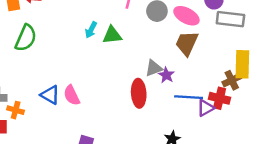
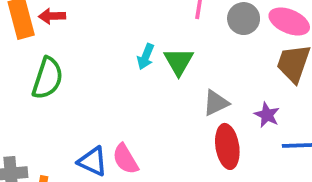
green triangle: (112, 35) -> (179, 62), turned -48
gray triangle: (154, 68) -> (216, 103), moved

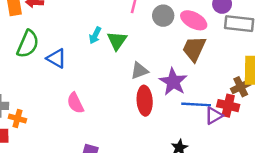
purple star: (267, 115) -> (173, 82), size x1.6
blue triangle: (93, 161) -> (56, 58), moved

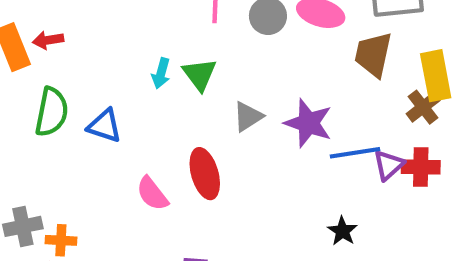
brown trapezoid: (194, 49) -> (373, 55), moved
red ellipse: (145, 101) -> (205, 174), moved
red cross: (228, 106) -> (421, 167), moved

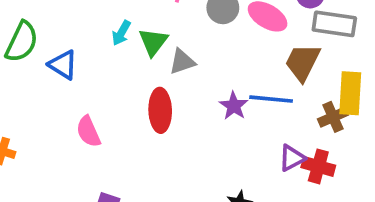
gray triangle: (248, 117) -> (182, 62), moved
purple star: (308, 123) -> (234, 106), size x0.7
blue line: (355, 153) -> (271, 99), moved
red ellipse: (205, 174) -> (160, 110), moved

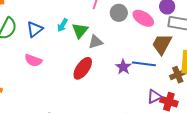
blue triangle: (63, 65) -> (35, 29), moved, turned 48
red ellipse: (160, 110) -> (83, 68), turned 35
pink semicircle: (88, 132) -> (33, 60), moved, turned -48

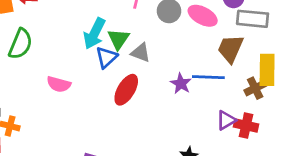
cyan arrow: (63, 25) -> (94, 34), size x1.6
blue triangle: (35, 29) -> (106, 57), moved
gray triangle: (96, 42) -> (141, 53), turned 42

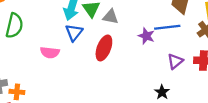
blue triangle: (106, 57) -> (74, 33), moved
purple triangle: (226, 120) -> (175, 61), moved

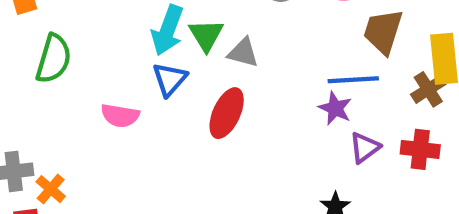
purple star: (146, 36) -> (335, 108), moved
orange cross: (17, 92) -> (51, 189), turned 32

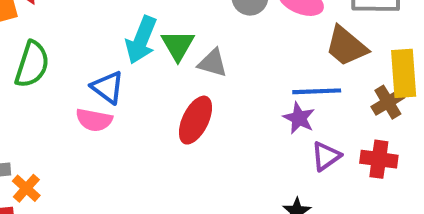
brown trapezoid: (383, 32) -> (346, 46), turned -69
blue triangle: (170, 79) -> (108, 87), moved, turned -36

